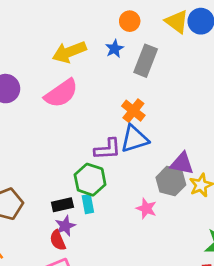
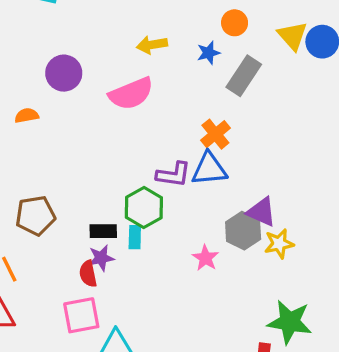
yellow arrow: (69, 52) -> (152, 45), size x0.7

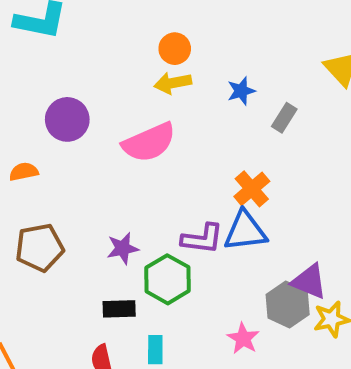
orange circle: (235, 23) -> (175, 49), moved
gray rectangle: (244, 76) -> (284, 118), size x0.6
brown pentagon: (35, 216) -> (40, 248), moved
cyan rectangle: (135, 237) -> (155, 350), moved
purple star: (101, 258) -> (123, 248), moved

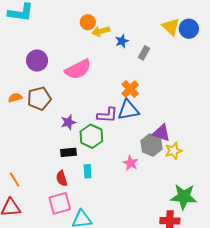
yellow arrow: (173, 83) -> (101, 31), moved
orange semicircle: (24, 172) -> (15, 98), moved
brown pentagon: (40, 248) -> (39, 98), moved

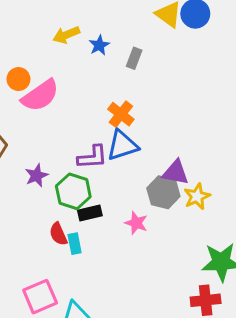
orange circle: (88, 22) -> (18, 79), moved
black rectangle: (68, 152) -> (90, 213), moved
red semicircle: (62, 178) -> (58, 234), moved

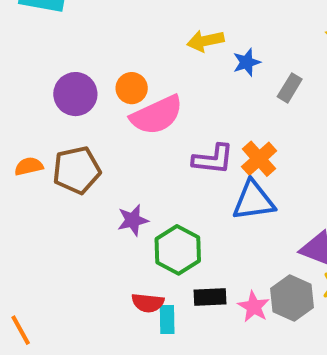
purple L-shape: (92, 157) -> (213, 159), moved
gray hexagon: (163, 192) -> (292, 298), moved
black rectangle: (90, 213) -> (210, 297), moved
red semicircle: (58, 234) -> (148, 303), turned -70

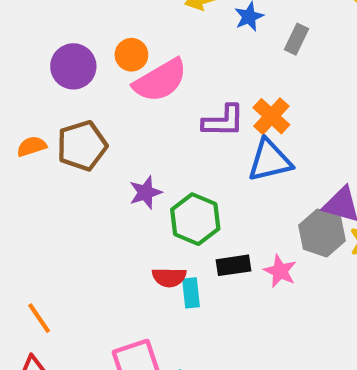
gray hexagon: (292, 298) -> (322, 233), moved

